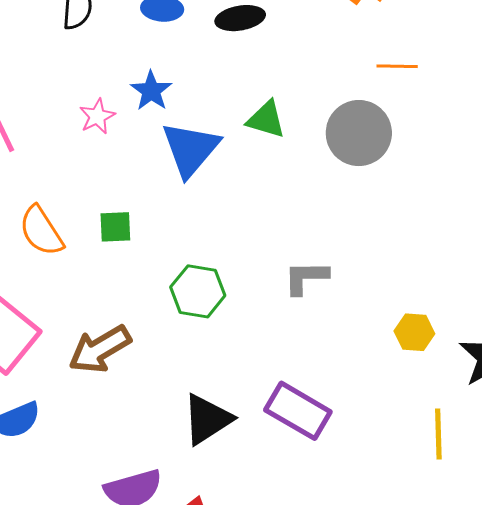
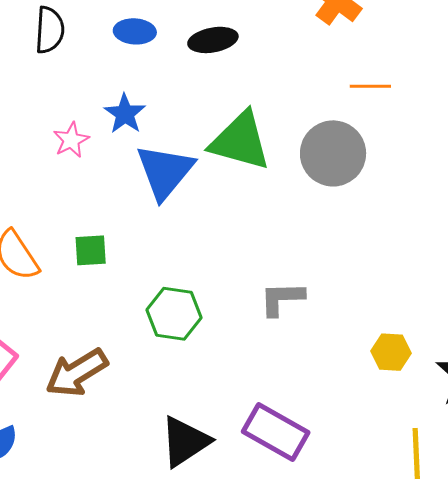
green triangle: (266, 119) -> (240, 141), size x1.6

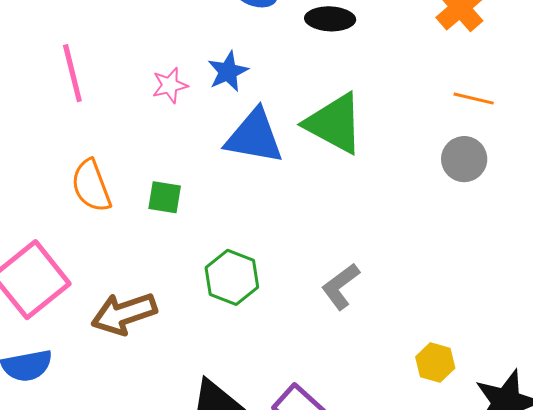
gray circle: (333, 153) -> (464, 159), moved, size x0.7
blue triangle: (165, 172) -> (254, 137), turned 48
gray L-shape: (282, 299) -> (341, 286), turned -48

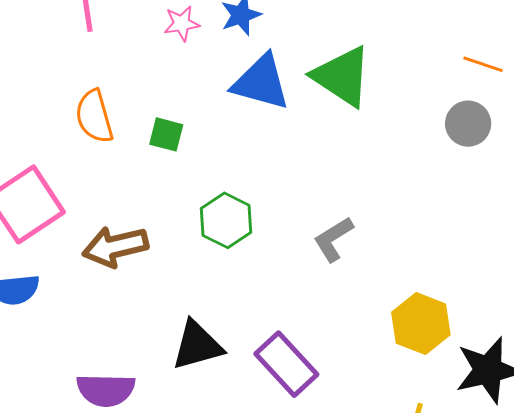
yellow hexagon: (435, 362) -> (421, 324), size x1.5

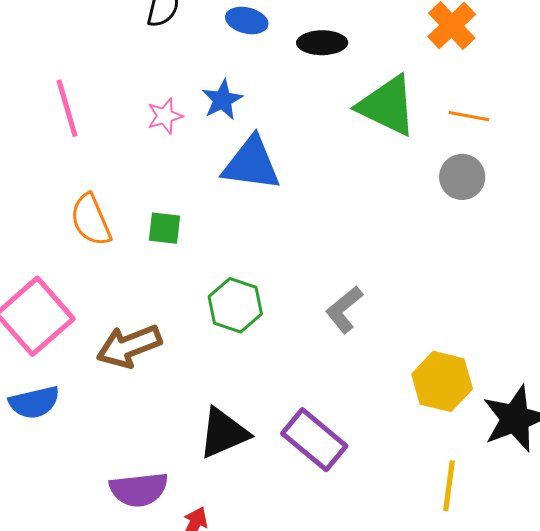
green triangle: (342, 76) -> (387, 106), moved

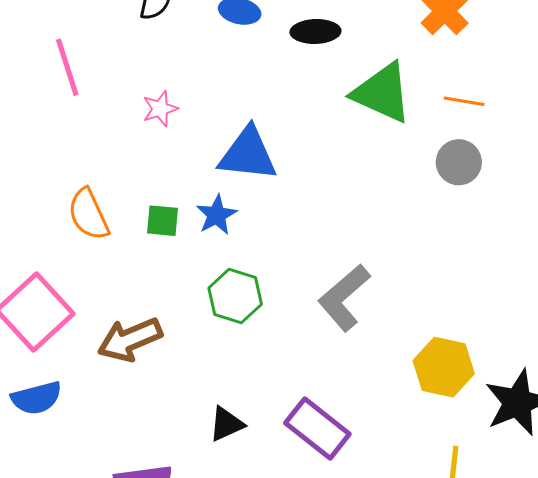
blue star: (222, 100) -> (217, 215), moved
pink line: (67, 108) -> (67, 67), moved
gray L-shape: (344, 309) -> (344, 298), size x1.4
black triangle: (223, 433) -> (226, 424), size x0.7

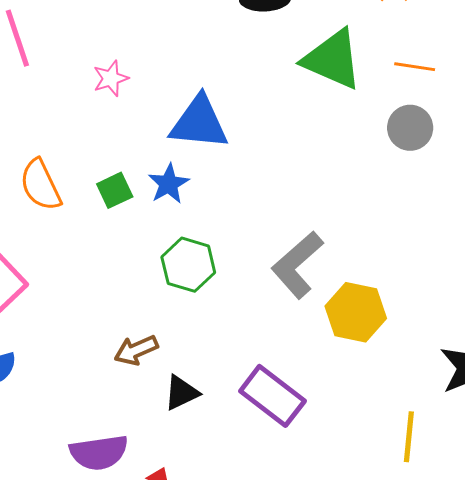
green square: (162, 221) -> (115, 190), turned -30
brown arrow: (130, 340) -> (136, 350), moved, size x0.7
yellow hexagon: (444, 367) -> (356, 312), moved

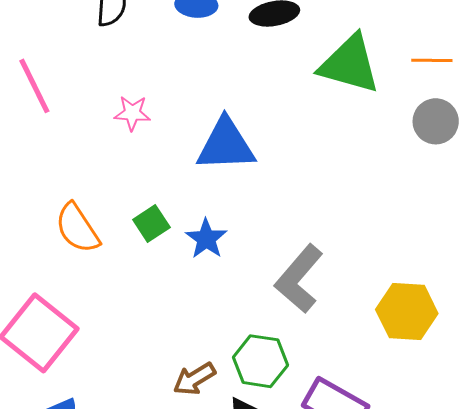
pink star: (111, 78) -> (132, 113), turned 30
blue star: (169, 184) -> (206, 239), moved
green hexagon: (188, 265) -> (260, 361), moved
gray L-shape: (297, 265) -> (299, 279), moved

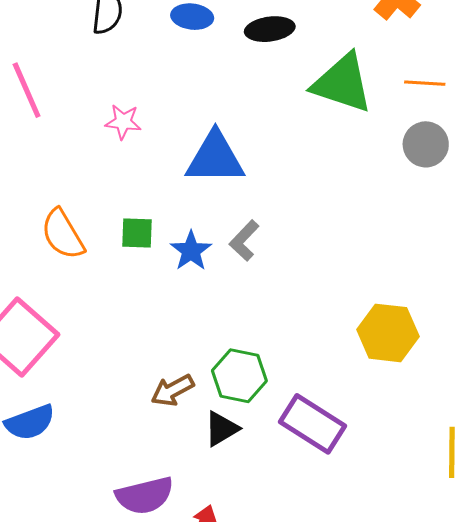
green square: (151, 223) -> (137, 233), turned 33
gray L-shape: (299, 279) -> (244, 241), moved, size x0.6

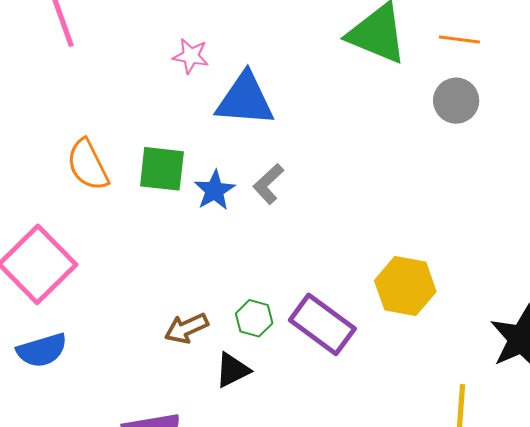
pink star: (123, 122) -> (191, 56), moved
green square: (137, 233) -> (162, 169), size x1.4
green hexagon: (239, 376) -> (254, 318), size x0.7
purple rectangle: (312, 424) -> (322, 324), moved

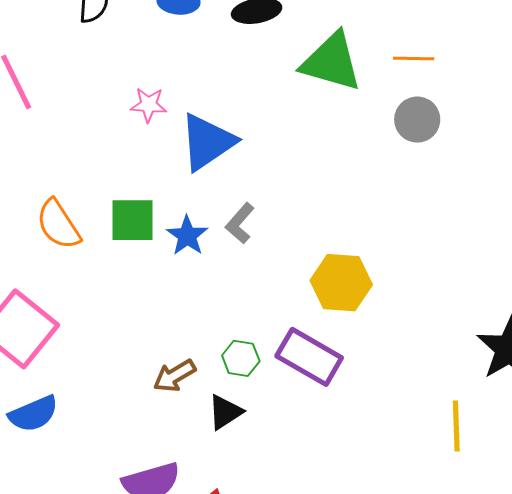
blue triangle: (245, 99) -> (207, 142), turned -32
yellow hexagon: (405, 286) -> (341, 283), moved

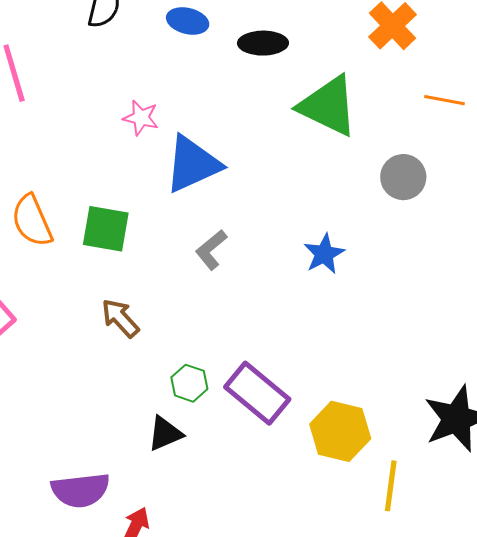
orange line: (414, 58) -> (444, 100), moved
blue star: (187, 236) -> (324, 254), moved
yellow hexagon: (341, 283) -> (340, 431), moved
brown arrow: (175, 376) -> (120, 318), moved, turned 69

